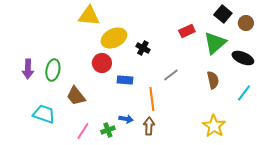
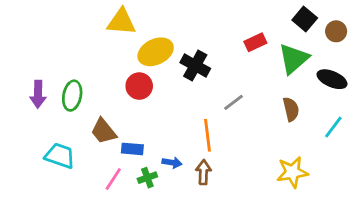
black cross: (143, 48) -> (195, 65), size x1.5
blue rectangle: (125, 80) -> (132, 149), moved
yellow star: (214, 126) -> (292, 172), turned 30

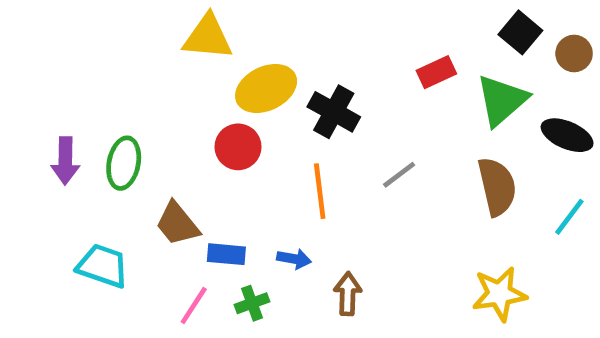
brown semicircle: (291, 109) -> (497, 187), size x1.4
orange line: (208, 135) -> (320, 191), moved
blue arrow: (172, 163) -> (294, 259), moved

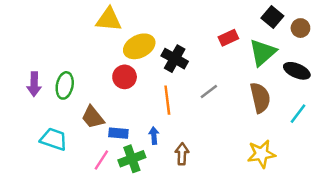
blue arrow: (294, 259) -> (154, 136), turned -105
green cross: (252, 303) -> (132, 159), size x1.5

